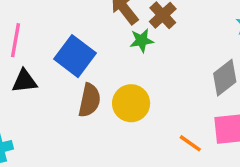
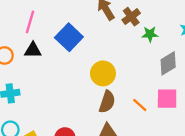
green star: (142, 40) -> (150, 34), moved
brown semicircle: (89, 100) -> (107, 102), moved

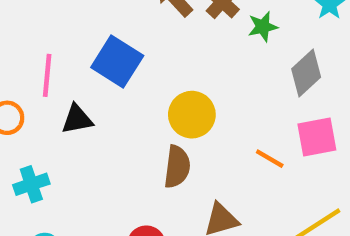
pink line: (30, 22) -> (47, 75), moved
black triangle: (33, 50) -> (77, 119), moved
brown semicircle: (107, 102) -> (177, 167), moved

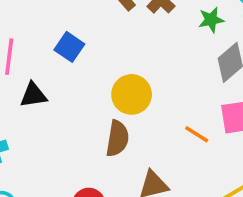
green star: (263, 27) -> (211, 20), moved
blue square: (117, 62) -> (69, 47), size x0.7

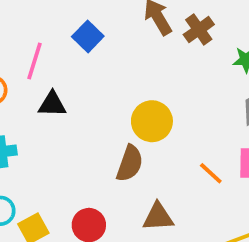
blue square: (69, 47) -> (88, 36), moved

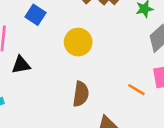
yellow circle: (152, 121) -> (78, 42), moved

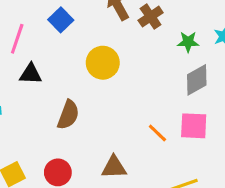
brown semicircle: (81, 94) -> (68, 115), moved

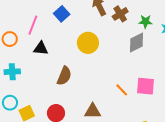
green star: (188, 42) -> (145, 22), moved
gray diamond: (197, 80) -> (136, 42), moved

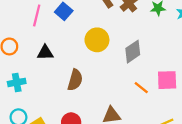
pink line: (33, 25) -> (37, 15), moved
gray diamond: (136, 42) -> (133, 52), moved

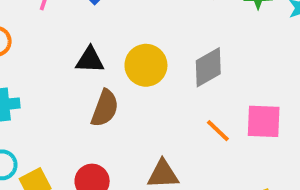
yellow circle: (97, 40) -> (146, 65), moved
black triangle: (45, 53) -> (90, 60), moved

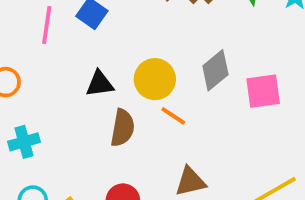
pink square: (264, 121) -> (263, 91), moved
orange line: (218, 131) -> (173, 116), moved

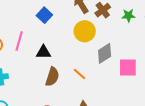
pink line: (47, 25) -> (19, 41), moved
yellow circle: (155, 79) -> (85, 31), moved

